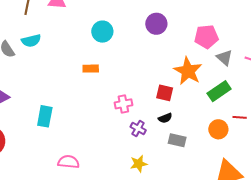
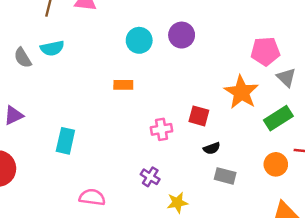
purple circle: (156, 24) -> (182, 35), moved
red square: (165, 93) -> (199, 116), moved
purple cross: (138, 128) -> (150, 177), moved

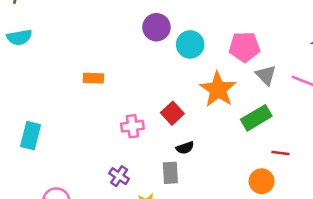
cyan circle: (139, 40) -> (190, 44), moved
red square: (199, 116) -> (172, 113), turned 30
orange circle: (276, 164) -> (262, 181), moved
gray rectangle: (225, 176) -> (170, 173), moved, turned 70

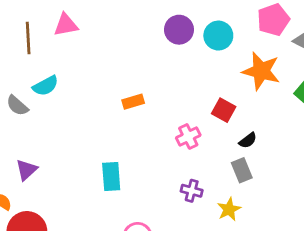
cyan rectangle: (31, 136) -> (111, 177), moved

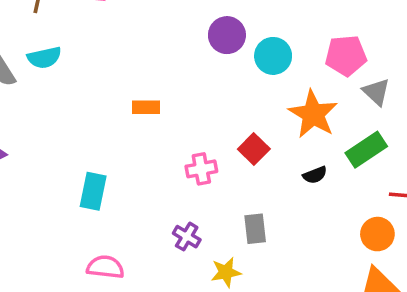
black semicircle: (248, 140) -> (315, 175), moved

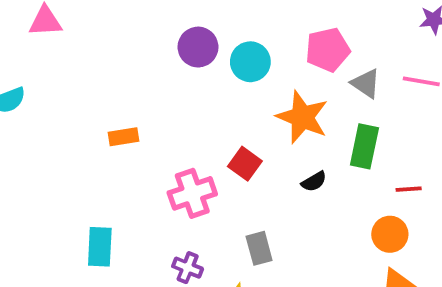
green rectangle: (366, 150) -> (364, 146), turned -36
pink cross: (201, 169) -> (192, 193), size x1.4
cyan rectangle: (93, 191) -> (100, 247), moved

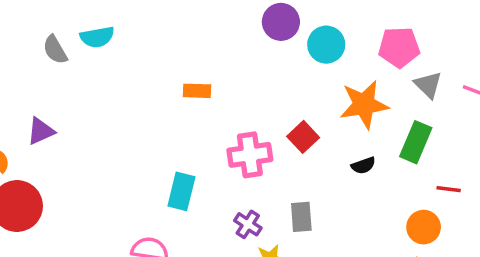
orange star: (302, 117) -> (364, 105), turned 30
cyan rectangle: (100, 247) -> (181, 191), moved
purple cross: (188, 268) -> (248, 224), moved

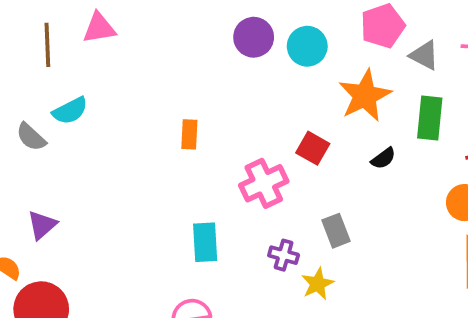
orange rectangle: (197, 91) -> (189, 134), turned -72

